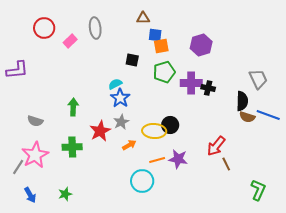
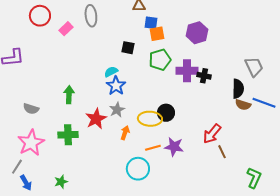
orange arrow: (129, 145) -> (125, 133), turned -40
gray line: (18, 167) -> (17, 167), moved

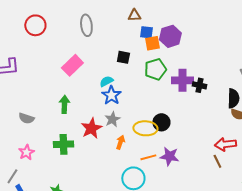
pink rectangle: (66, 29) -> (72, 65), moved, size x1.5
purple hexagon: (197, 33) -> (170, 36), moved
red arrow: (212, 134) -> (225, 144), moved, turned 45
pink star: (31, 143) -> (26, 152), size x0.6

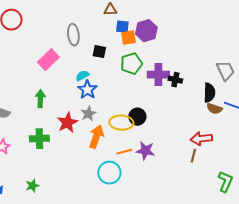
gray ellipse: (86, 25) -> (73, 35), moved
orange arrow: (120, 142) -> (96, 137), size x1.6
brown line: (217, 161) -> (193, 156), turned 40

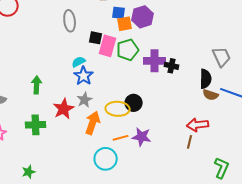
pink rectangle: (48, 60) -> (108, 46), moved, turned -30

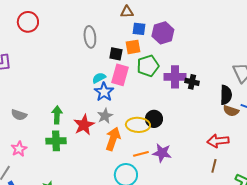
orange square: (125, 24) -> (133, 47), moved
pink rectangle: (108, 46) -> (120, 75), moved
green arrow: (37, 85) -> (57, 115), moved
brown line: (190, 142) -> (214, 166), moved

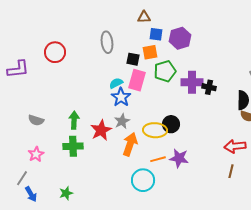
red circle: (28, 22) -> (55, 52), moved

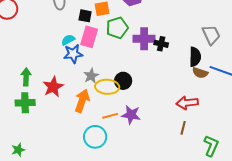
blue star: (121, 97) -> (73, 54), turned 30
gray star: (122, 121) -> (91, 76), moved

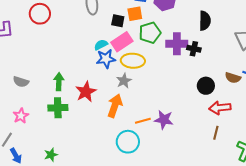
pink rectangle: (89, 37) -> (122, 42), turned 40
black semicircle: (195, 57) -> (205, 21), moved
black circle: (123, 81) -> (206, 86), moved
yellow ellipse: (107, 87) -> (133, 61), moved

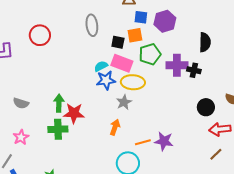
pink rectangle: (122, 42) -> (122, 63), turned 55
red star: (86, 92) -> (74, 113), moved, turned 30
orange arrow: (115, 106) -> (115, 127), size x0.7
brown line: (216, 133) -> (216, 154), turned 32

